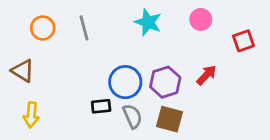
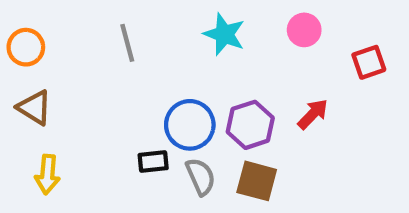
orange circle: (43, 28) -> (26, 47), moved

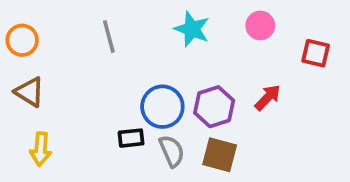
red square: (369, 62) -> (316, 53), turned 32

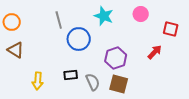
red arrow: (268, 97) -> (155, 52), moved
blue circle: (162, 107) -> (79, 39), moved
yellow arrow: (41, 149) -> (38, 81), moved

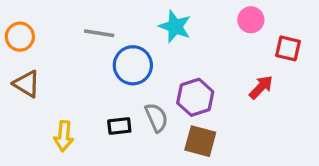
pink circle: (141, 14) -> (251, 20), moved
gray line: (59, 20) -> (99, 33), turned -66
gray semicircle: (93, 82) -> (156, 118), moved

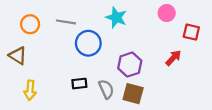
orange circle: (20, 37) -> (30, 24), moved
gray semicircle: (156, 118) -> (106, 89), moved
yellow arrow: (64, 136) -> (30, 90), moved

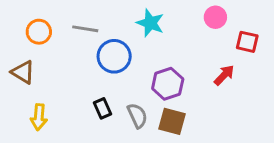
black rectangle: (79, 84) -> (103, 108), turned 72

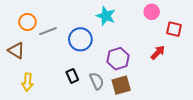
gray line: (85, 29) -> (48, 31), moved, turned -30
brown square: (172, 121) -> (121, 85), turned -30

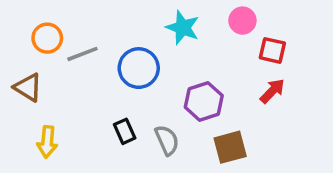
pink circle: (152, 12) -> (242, 21), moved
red square: (174, 29) -> (272, 50), moved
brown square: (121, 85) -> (230, 147), moved

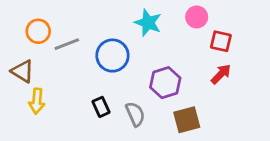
yellow arrow: (47, 142) -> (37, 101), moved

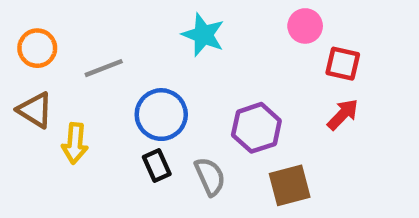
cyan star: (148, 23) -> (203, 35), moved
orange circle: (38, 31) -> (37, 48), moved
blue circle: (112, 56) -> (161, 115), moved
yellow arrow: (37, 101) -> (75, 143), moved

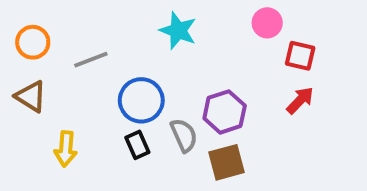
yellow arrow: (75, 143) -> (66, 149), moved
gray semicircle: (210, 177) -> (184, 135), moved
brown square: (290, 185) -> (226, 162), moved

